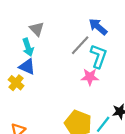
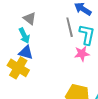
gray line: (80, 45) -> (70, 27), turned -48
yellow cross: (16, 83) -> (18, 68), size x1.5

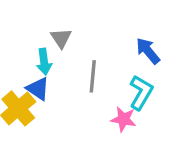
gray line: (70, 27) -> (93, 76), moved

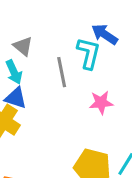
cyan L-shape: (141, 93) -> (89, 53), moved

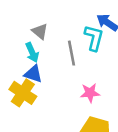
pink star: (101, 103) -> (90, 93), moved

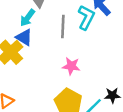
cyan arrow: (32, 53) -> (28, 18), turned 48

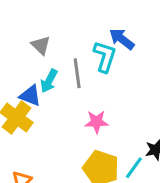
cyan arrow: (28, 18) -> (49, 81), moved

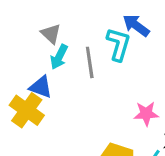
cyan arrow: (49, 81) -> (59, 57), moved
pink star: (97, 122) -> (146, 114), moved

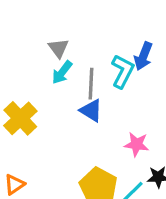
blue arrow: (136, 25) -> (143, 56), turned -116
blue triangle: (41, 87) -> (91, 111), moved

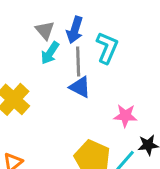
blue arrow: (143, 56) -> (75, 30), moved

